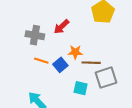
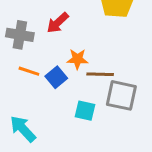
gray square: (106, 78) -> (121, 95), turned 30

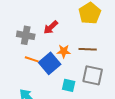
brown line: (100, 74) -> (88, 49), moved
blue square: (56, 77) -> (50, 63), size x1.5

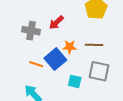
orange line: (32, 59) -> (36, 64), moved

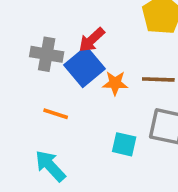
blue square: (55, 59) -> (84, 67), moved

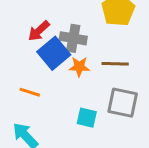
red arrow: (92, 40) -> (39, 31), moved
gray cross: (47, 54) -> (73, 38), moved

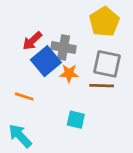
brown line: (115, 64) -> (102, 86), moved
gray square: (123, 103) -> (107, 64), moved

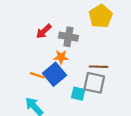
blue square: (46, 61) -> (54, 74), moved
gray square: (107, 64) -> (94, 83), moved
orange star: (69, 73) -> (61, 57), moved

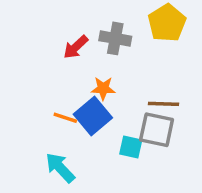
gray cross: (68, 37) -> (115, 38), moved

